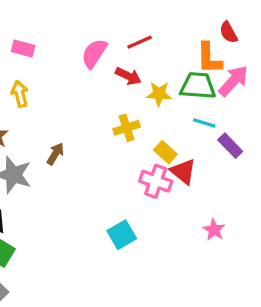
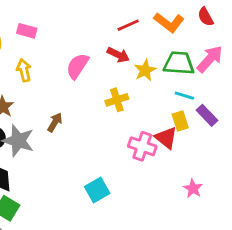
pink semicircle: (94, 53) -> (77, 66), moved
orange L-shape: (209, 58) -> (169, 22), moved, turned -52
yellow star: (159, 94) -> (145, 70), turned -30
yellow rectangle: (165, 152) -> (180, 121), moved, turned 30
cyan square: (122, 235) -> (97, 190), moved

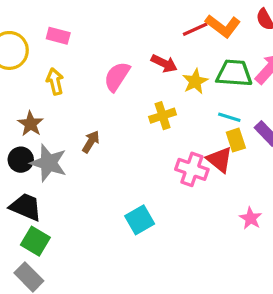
red line: (128, 25) -> (195, 29), moved
cyan line: (184, 96) -> (229, 117), moved

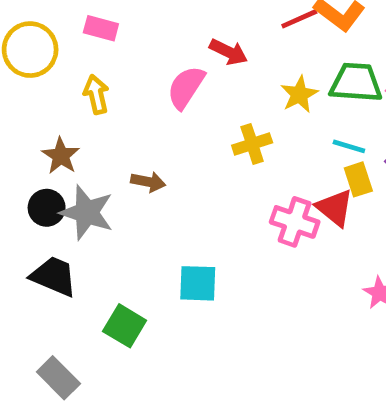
red arrow: (164, 63) -> (228, 52), moved
brown arrow: (91, 142) -> (148, 182), turned 70
cyan square: (140, 220) -> (198, 283), moved, turned 32
green square: (35, 241) -> (125, 326), moved

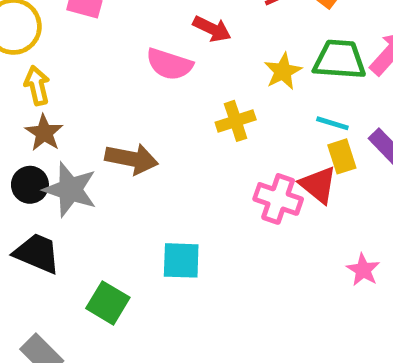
pink semicircle: (186, 87) -> (169, 64), turned -105
yellow arrow: (96, 94) -> (37, 86), moved
brown arrow: (148, 182) -> (132, 159), size x1.5

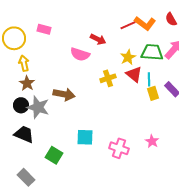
cyan line: (332, 123) -> (149, 79), turned 72
red triangle: (318, 185) -> (134, 74), moved
pink cross: (278, 199) -> (119, 148), moved
pink star: (363, 270) -> (152, 141), moved

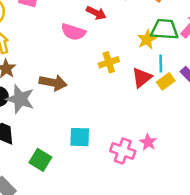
yellow star: (128, 57) -> (147, 40), moved
red triangle: (134, 74) -> (142, 78), moved, turned 42
yellow rectangle: (153, 93) -> (166, 81), turned 72
pink star: (152, 141) -> (148, 142), moved

